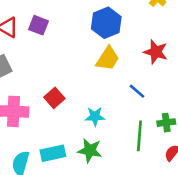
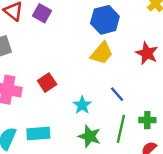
blue line: (137, 91) -> (117, 94), moved
cyan star: (95, 116) -> (82, 105), turned 30
green star: (90, 150) -> (90, 136), moved

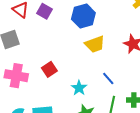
blue hexagon: (105, 20) -> (83, 16), moved
yellow trapezoid: (102, 53) -> (95, 44), turned 30

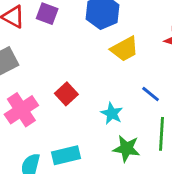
pink cross: (16, 76) -> (21, 110), turned -35

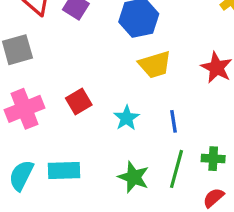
blue line: (151, 94) -> (173, 121), turned 30
cyan star: (112, 113) -> (126, 118), moved

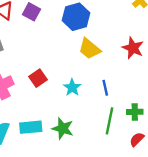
yellow trapezoid: (155, 65) -> (90, 49), turned 60
green star: (134, 177) -> (63, 129), moved

